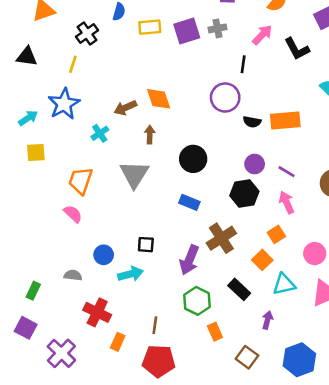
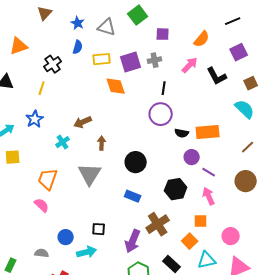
black line: (243, 64) -> (164, 88), moved
orange diamond: (159, 99) -> (116, 86), moved
blue star: (64, 104) -> (35, 119), size x0.7
purple circle: (255, 164) -> (192, 157), moved
orange square: (276, 234) -> (201, 221), turned 32

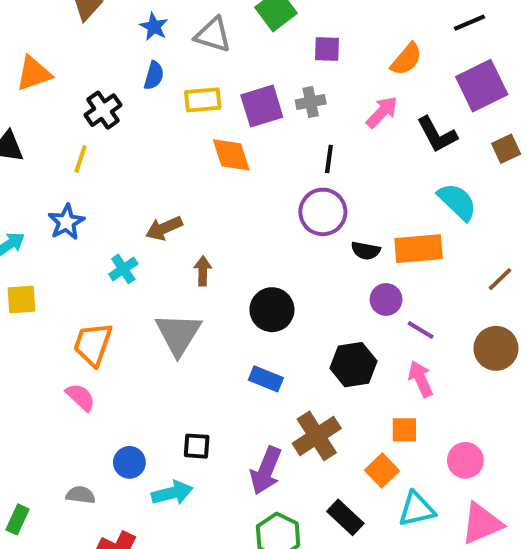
purple square: (239, 52) -> (482, 86), size x1.4
cyan semicircle: (245, 109) -> (457, 202), moved

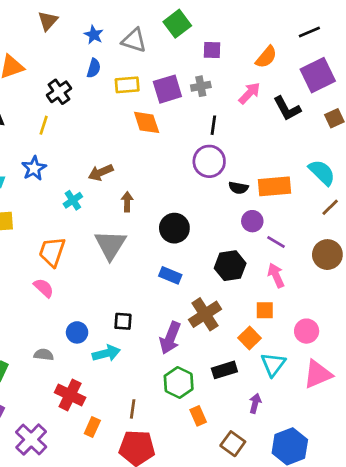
cyan semicircle: (457, 202) -> (322, 172), moved
cyan triangle: (417, 509) -> (273, 364), turned -40
black rectangle: (345, 517) -> (224, 370), turned -60

